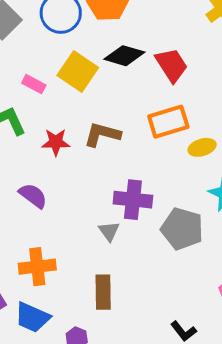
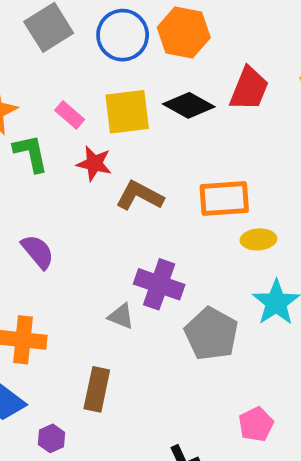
red trapezoid: (172, 65) -> (249, 89), moved, turned 42
yellow square: (78, 72) -> (127, 112), turned 36
red star: (56, 142) -> (94, 163), moved
gray triangle: (109, 231) -> (121, 316), turned -45

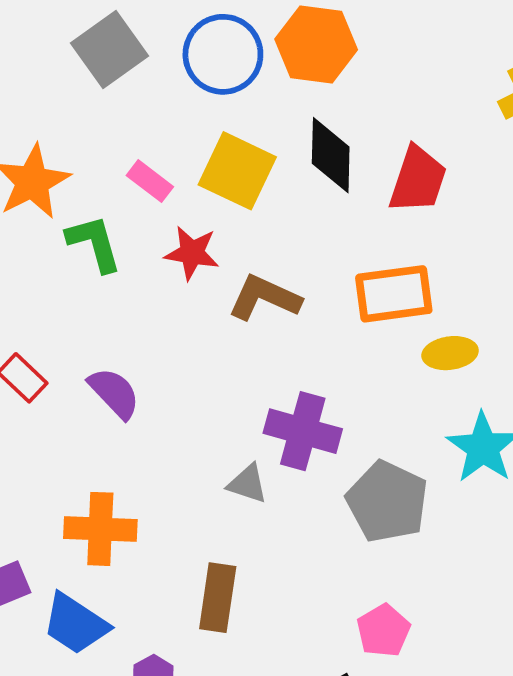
red trapezoid: (249, 89) -> (418, 180), moved
black diamond: (189, 105) -> (331, 155), turned 66
yellow square: (127, 112) -> (237, 171), turned 36
pink pentagon: (256, 424) -> (383, 631), moved

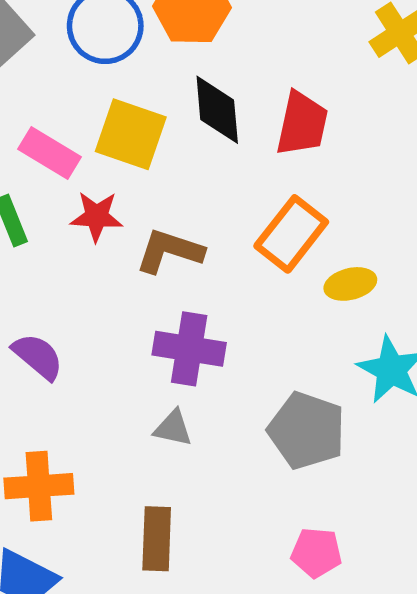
pink rectangle: (150, 181) -> (49, 153), size x1.4
orange rectangle: (394, 294) -> (291, 234), turned -38
purple cross: (303, 431) -> (189, 349), moved
pink pentagon: (383, 631) -> (316, 553), turned -30

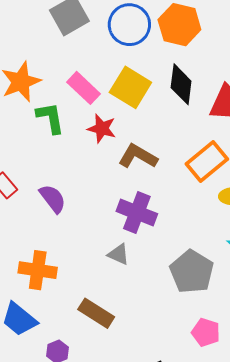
brown rectangle: (157, 539) -> (96, 313), turned -72
pink pentagon: (316, 553) -> (206, 332), moved

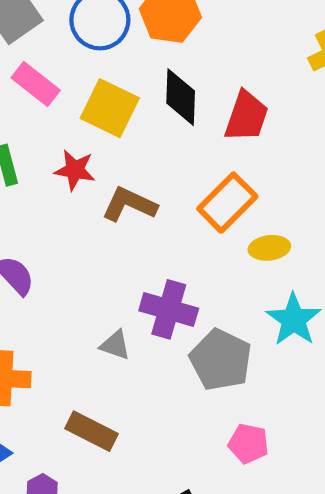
pink rectangle: (83, 88) -> (36, 84), moved
purple cross: (137, 213) -> (169, 309), moved

